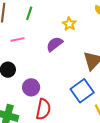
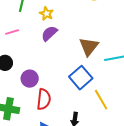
yellow star: (69, 24) -> (46, 14), moved

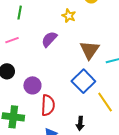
yellow star: (46, 14) -> (69, 16), moved

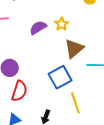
yellow star: (69, 16) -> (62, 24), moved

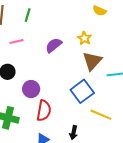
yellow star: (62, 24) -> (84, 38), moved
yellow line: (75, 103) -> (101, 115), turned -40

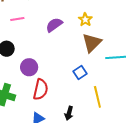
blue square: (82, 91) -> (80, 72), size x0.6
yellow line: (101, 115) -> (97, 97), turned 50

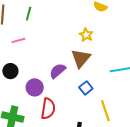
purple semicircle: (54, 25) -> (58, 71), moved
brown triangle: (92, 43) -> (81, 58), moved

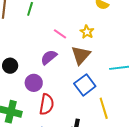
pink line: (18, 40) -> (60, 34), moved, turned 48
purple semicircle: (58, 71) -> (49, 57), moved
blue square: (86, 88) -> (85, 85), size x1.5

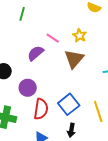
purple semicircle: (49, 57) -> (36, 53), moved
blue square: (85, 85) -> (69, 104), moved

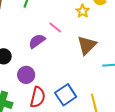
yellow star: (80, 35) -> (83, 11), moved
brown triangle: (74, 59) -> (87, 45), moved

